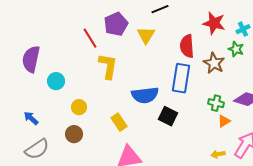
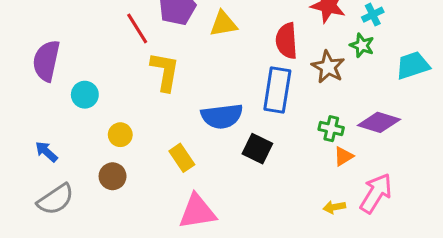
yellow triangle: (146, 35) -> (223, 24), turned 48

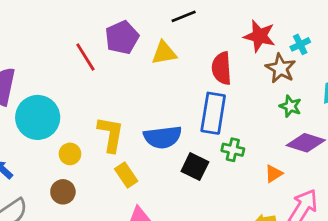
green star: (362, 45) -> (290, 106), moved
brown star: (328, 67) -> (281, 68), moved
yellow L-shape: (165, 72) -> (111, 134), moved
cyan circle: (85, 95) -> (38, 117), size x1.8
green cross: (331, 129) -> (233, 150), moved

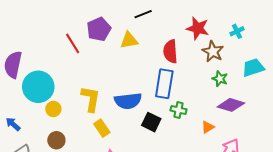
cyan cross: (300, 44) -> (237, 31), moved
yellow circle: (70, 154) -> (53, 109), moved

